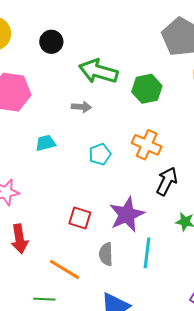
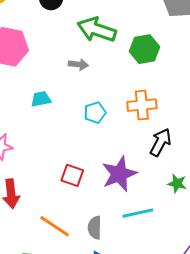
orange cross: (147, 145) -> (142, 105), turned -32
cyan line: (147, 253) -> (138, 213), turned 68
gray semicircle: (106, 254) -> (95, 228), moved

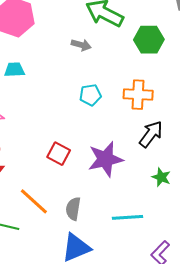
cyan trapezoid: (41, 99) -> (14, 70), moved
cyan line: (138, 213) -> (127, 217), moved

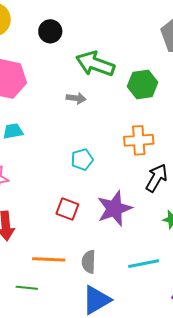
cyan pentagon: (90, 95) -> (82, 159), moved
orange line: (34, 201) -> (49, 259), turned -32

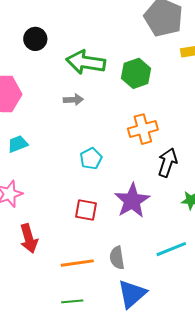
green line: (27, 288) -> (72, 301), moved

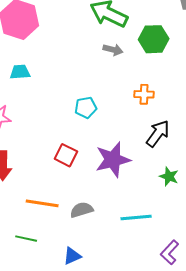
gray arrow: (73, 100) -> (113, 50), moved
orange cross: (143, 129) -> (144, 94), size x0.7
gray semicircle: (117, 258) -> (82, 210), turned 65
blue triangle: (132, 294) -> (72, 256), moved, size x0.6

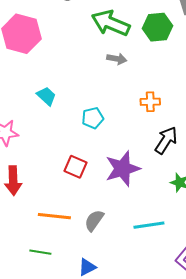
green hexagon: (154, 39) -> (158, 27), moved
cyan trapezoid: (20, 72) -> (46, 96), moved, turned 50
gray semicircle: (82, 210) -> (94, 220), turned -35

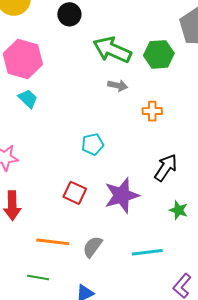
cyan trapezoid: (46, 96) -> (28, 99), moved
orange cross: (150, 102) -> (152, 111), moved

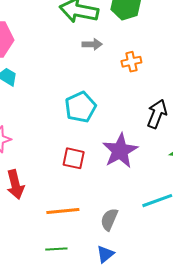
cyan pentagon: (93, 144) -> (81, 107), size x1.4
gray semicircle: (92, 247) -> (109, 219), moved

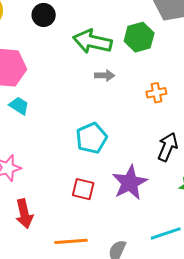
orange cross: (131, 62) -> (156, 93), moved

